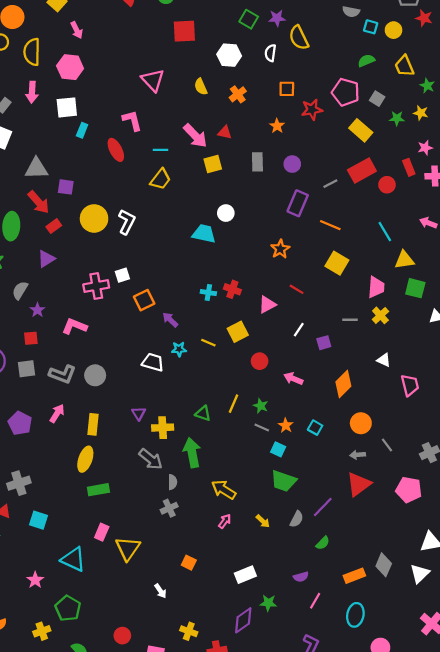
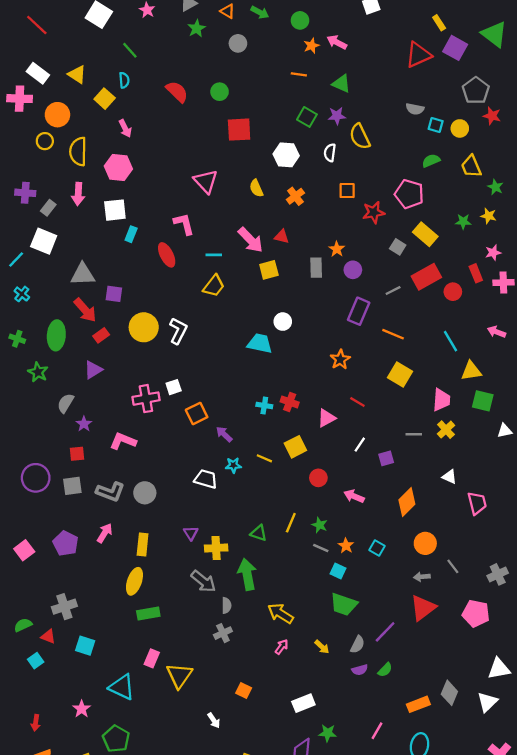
gray square: (377, 99) -> (398, 247), moved
orange star: (277, 126) -> (337, 249), moved
purple semicircle: (301, 577) -> (360, 670), moved

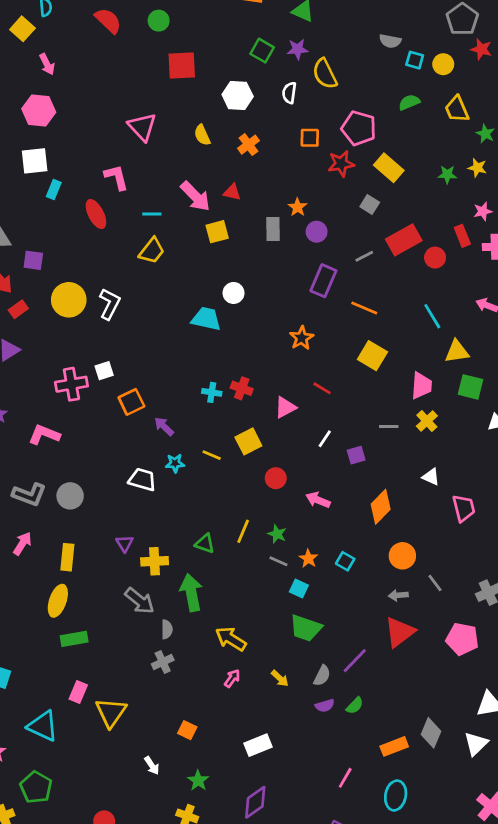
pink pentagon: (409, 194) -> (359, 128), moved
yellow rectangle: (425, 234) -> (389, 168), moved
green star: (328, 733) -> (198, 781), moved, turned 30

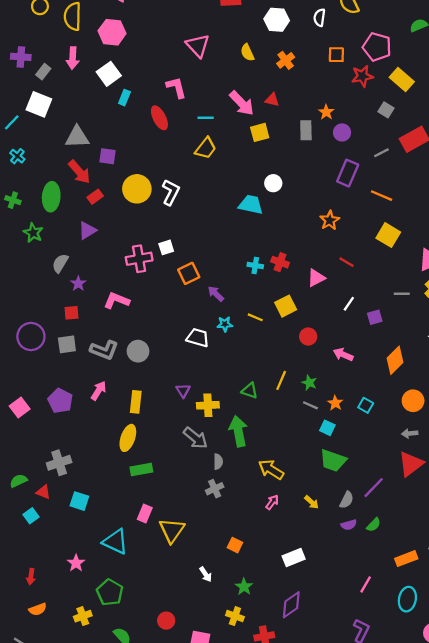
white square: (35, 161) -> (109, 74), turned -30

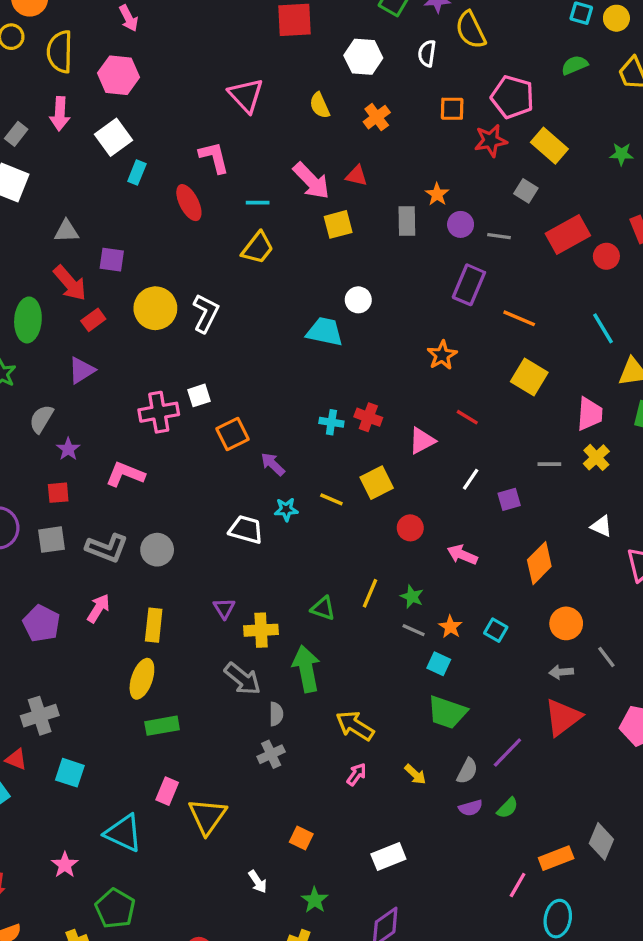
gray triangle: (77, 137) -> (67, 231), size x0.7
gray line: (381, 153) -> (499, 236), moved, turned 35
pink line: (366, 584) -> (518, 885), moved

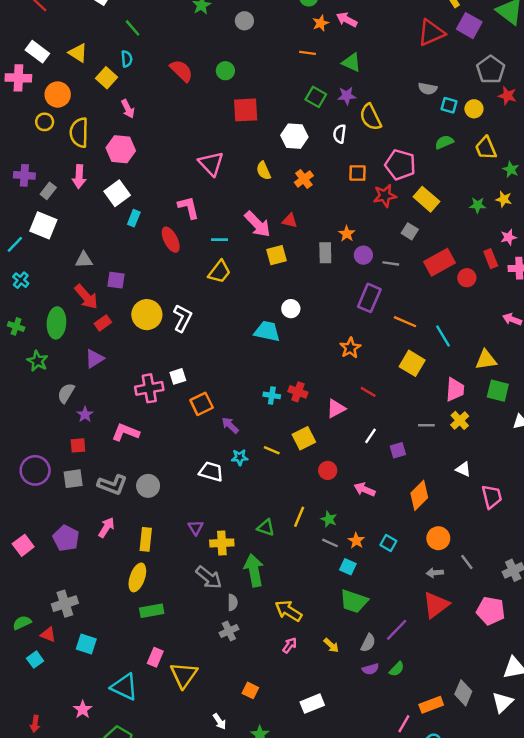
cyan line: (603, 328) -> (443, 336), moved

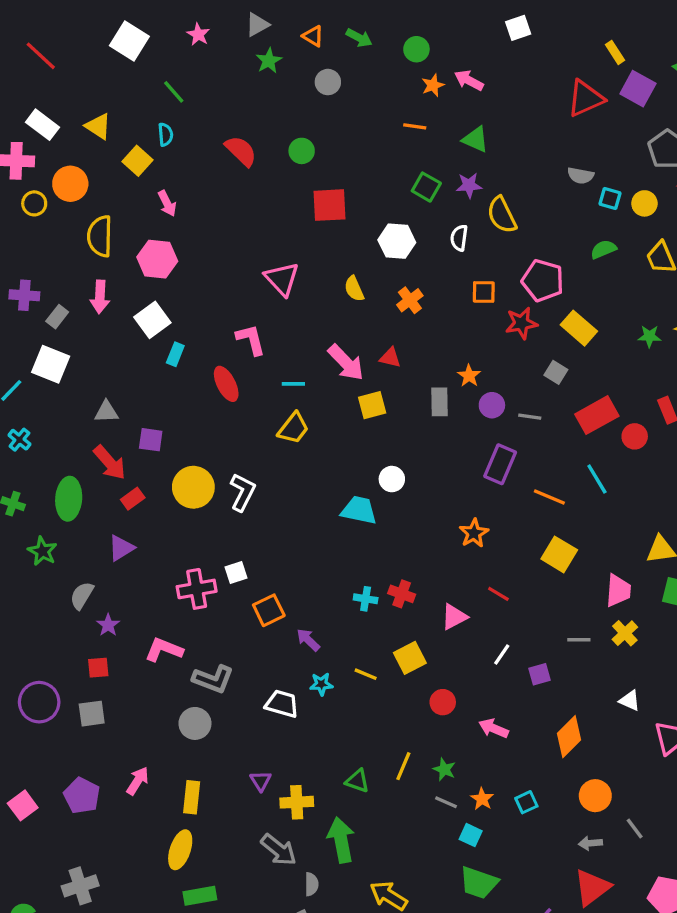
yellow circle: (45, 122) -> (34, 203), moved
cyan line: (443, 336) -> (597, 479), moved
gray L-shape: (112, 485) -> (213, 679), moved
cyan square: (388, 543) -> (526, 802), turned 35

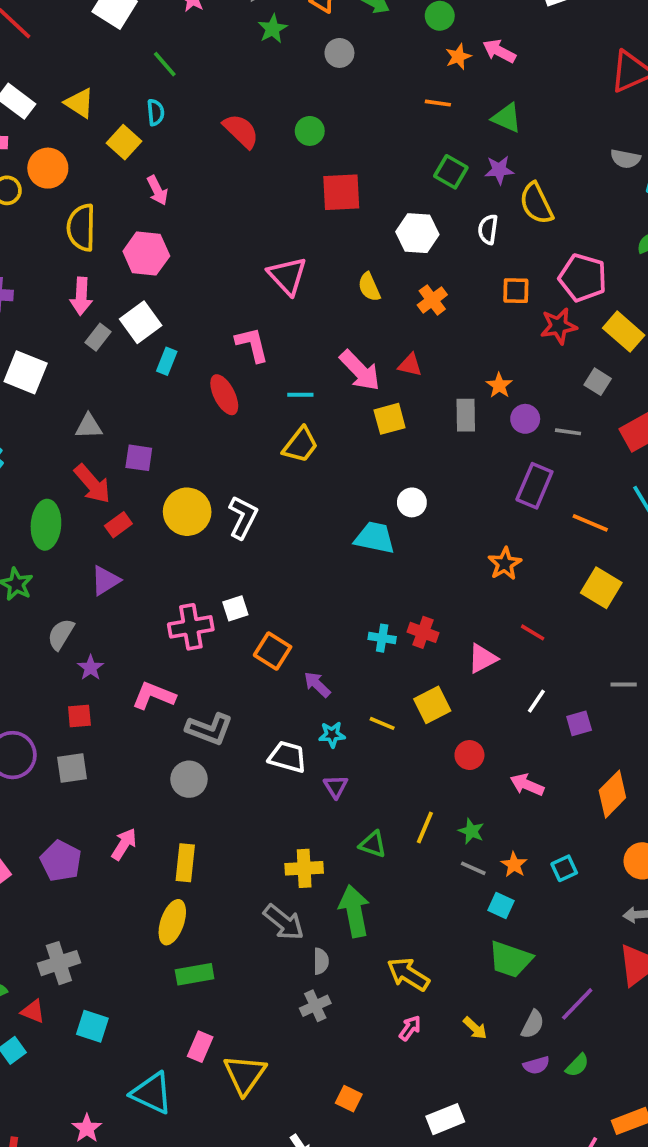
gray rectangle: (57, 317) -> (98, 337), moved
orange square: (269, 610) -> (273, 651), turned -32
purple triangle: (261, 781) -> (336, 787), moved

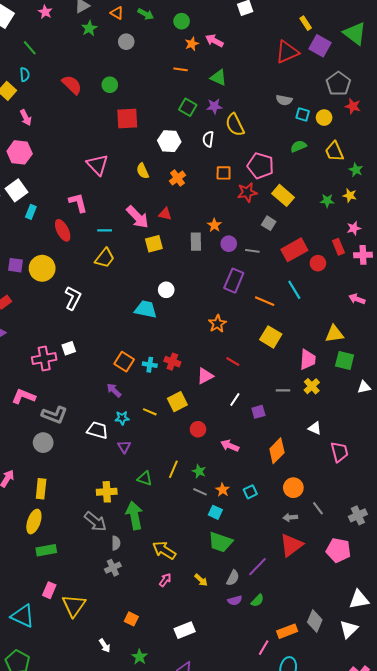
yellow circle: (187, 512) -> (42, 268), moved
orange square: (273, 651) -> (124, 362), moved

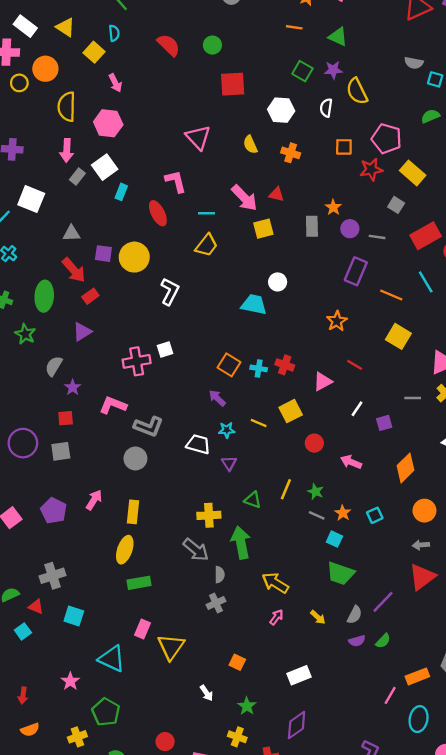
orange cross: (177, 178) -> (291, 153), turned -35

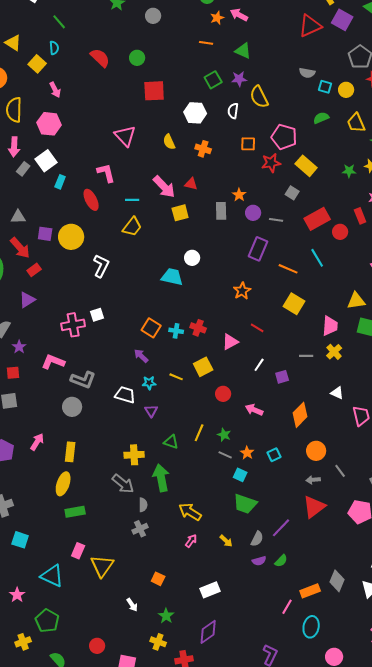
green square: (302, 71) -> (213, 80), turned 30

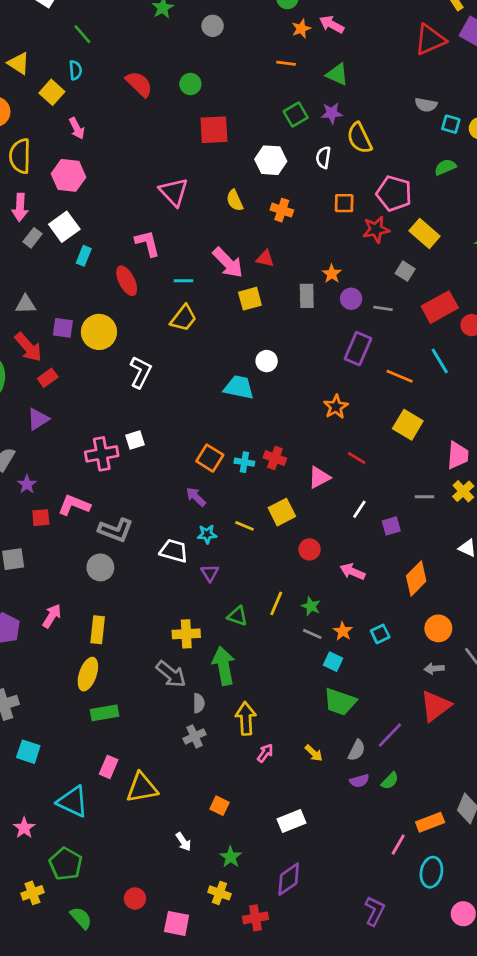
red square: (13, 373) -> (41, 518), moved
yellow arrow: (190, 512) -> (246, 718), moved, turned 55
yellow triangle: (102, 566) -> (142, 788), turned 45

